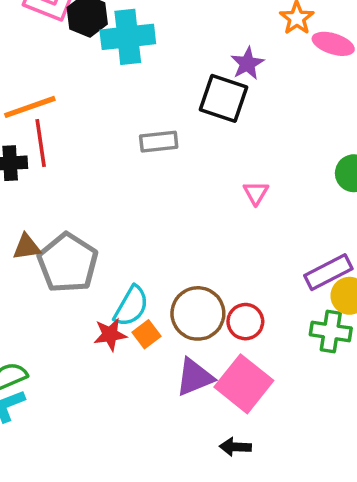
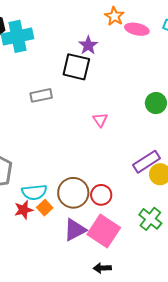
cyan semicircle: (131, 306) -> (34, 192), turned 60
green cross: (331, 331) -> (150, 219), moved, turned 35

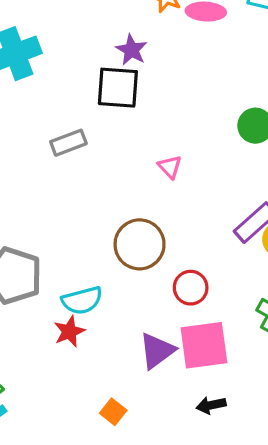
brown circle: (73, 193) -> (140, 244), moved
orange square: (45, 208) -> (113, 412), moved
pink square: (104, 231) -> (204, 345), turned -32

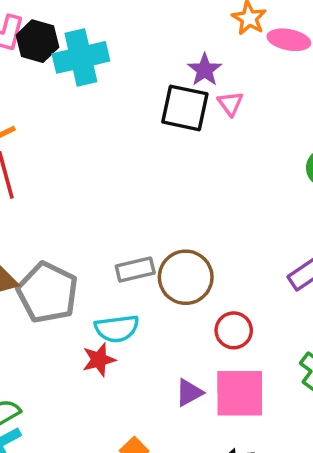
gray rectangle: (68, 143) -> (135, 269), moved
pink triangle: (170, 167) -> (230, 103), moved
purple triangle: (157, 351) -> (189, 393), size x0.7

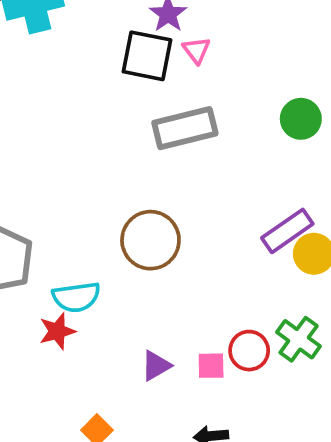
gray rectangle: (135, 269) -> (185, 128), moved, size x1.5
red circle: (234, 330) -> (249, 351), moved
pink square: (240, 393) -> (211, 366), size x0.5

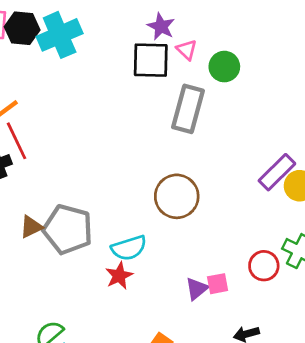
green circle: (301, 119) -> (224, 67), moved
gray rectangle: (185, 128) -> (188, 109), turned -51
pink square: (211, 366) -> (218, 284), moved

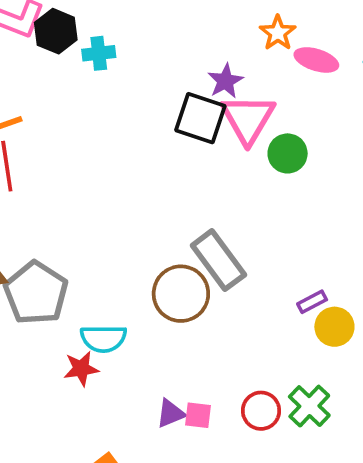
cyan cross: (60, 35) -> (99, 53), size x0.6
pink triangle: (187, 50) -> (248, 119), size x2.0
gray rectangle: (188, 109) -> (218, 260), moved, turned -69
purple rectangle: (277, 172) -> (312, 302), size x0.6

